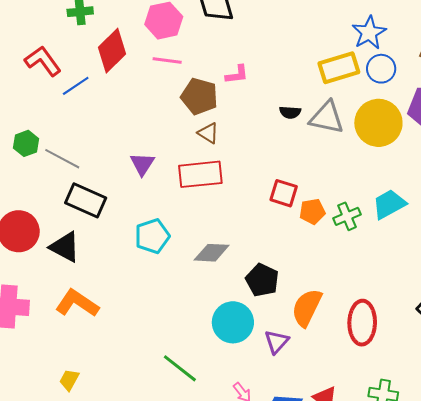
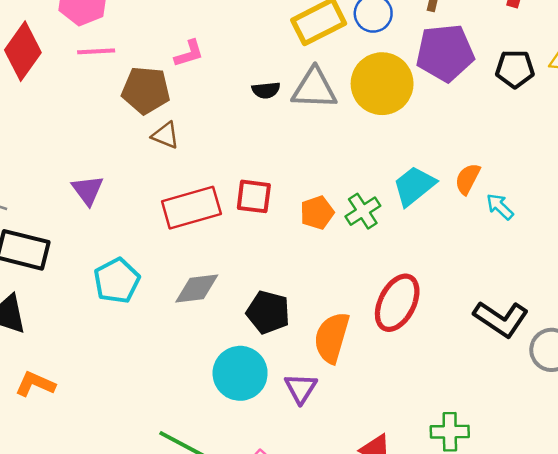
red rectangle: (200, 174) -> (191, 208), moved
red square: (284, 193) -> (254, 196), moved
orange L-shape: (77, 303) -> (35, 384), size x0.7
red ellipse: (362, 323) -> (397, 303), moved, turned 36

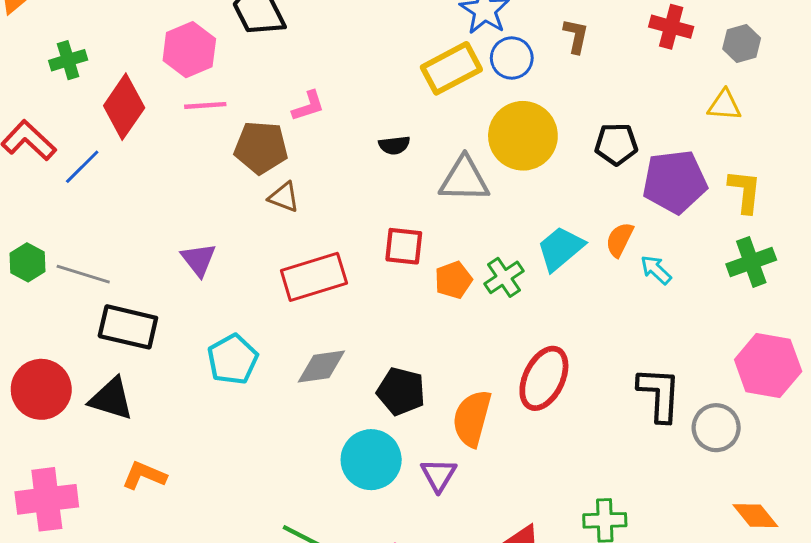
purple pentagon: (445, 53) -> (675, 182), moved
black pentagon: (515, 69) -> (616, 144), moved
gray triangle: (314, 89) -> (464, 179), moved
red square: (254, 196) -> (404, 246), moved
black L-shape: (501, 319) -> (659, 394), turned -120

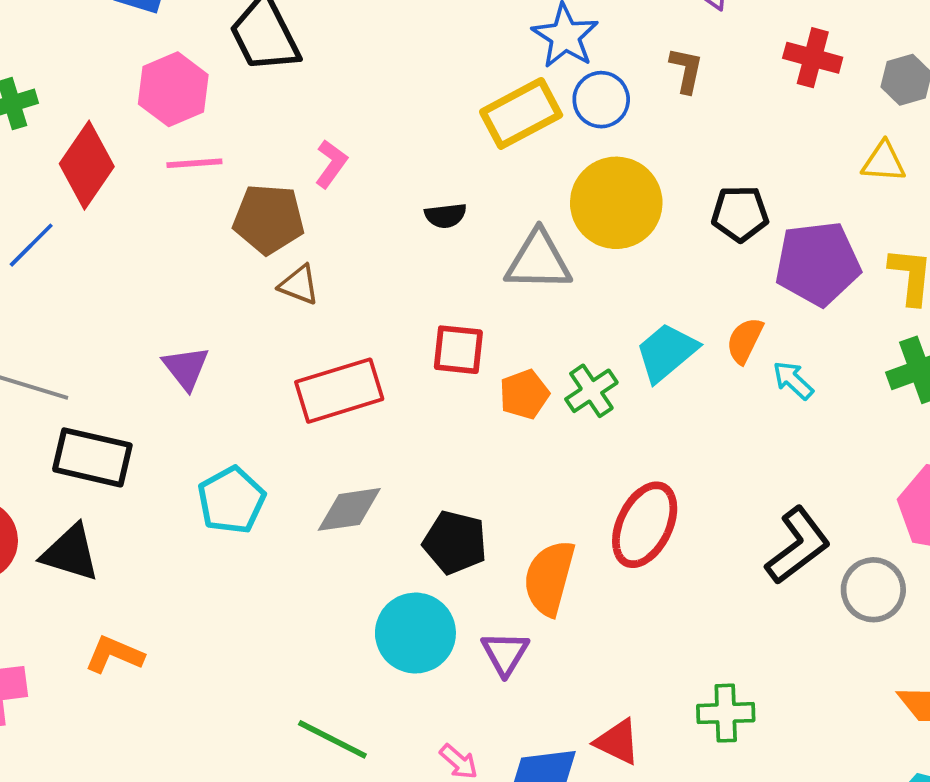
pink L-shape: (308, 106) -> (331, 164), turned -36
black L-shape: (659, 394) -> (798, 546), turned 50

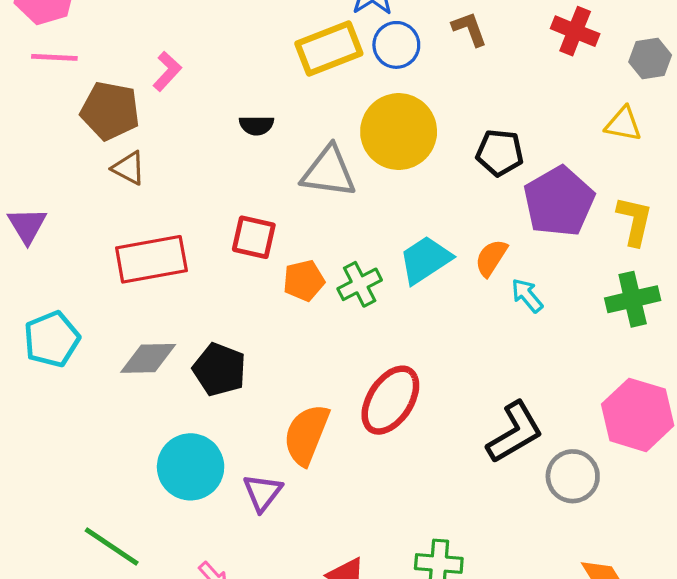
brown L-shape: (686, 70) -> (469, 29), turned -39
purple pentagon: (818, 263) -> (559, 201), turned -30
black pentagon: (455, 542) -> (219, 370), moved

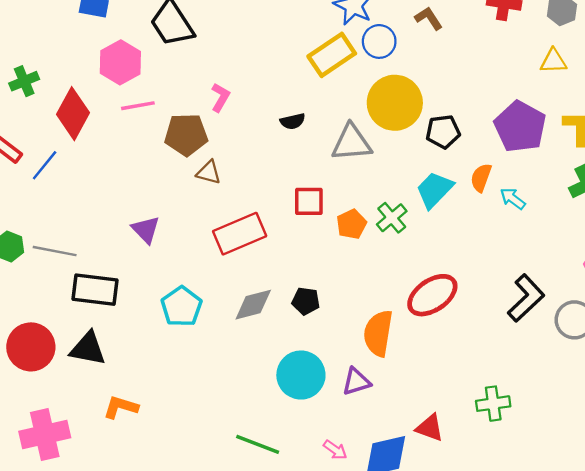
black pentagon: (500, 153) -> (443, 132), moved
black pentagon: (219, 370) -> (306, 301), size x0.7
red ellipse: (390, 400) -> (432, 295), turned 36
purple triangle: (263, 493) -> (356, 382), turned 48

